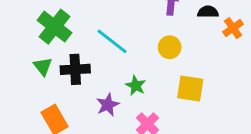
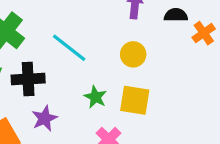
yellow square: (190, 89) -> (135, 100), moved
purple star: (108, 105) -> (45, 118), moved

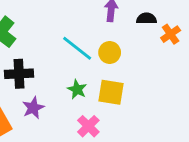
cyan line: (69, 48) -> (77, 48), moved

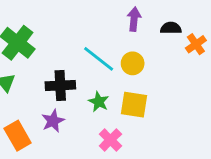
black cross: (19, 74) -> (60, 85), moved

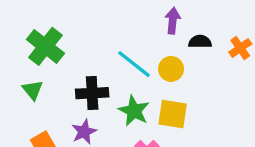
black semicircle: (171, 28) -> (200, 42), moved
green star: (99, 102) -> (134, 111), size x1.4

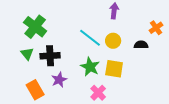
black semicircle: (200, 42) -> (141, 45), moved
black cross: (92, 93) -> (50, 56), moved

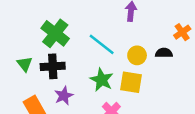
green cross: (35, 27) -> (55, 33), moved
yellow circle: (113, 41) -> (137, 55), moved

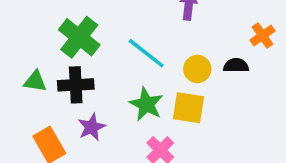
green triangle: (25, 64) -> (35, 81), turned -42

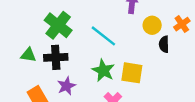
black semicircle: (236, 65) -> (164, 44), turned -91
yellow circle: (197, 69) -> (152, 25), moved

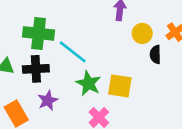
green cross: (58, 25) -> (39, 33), turned -32
cyan line: (103, 36) -> (73, 52), moved

